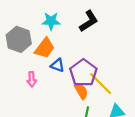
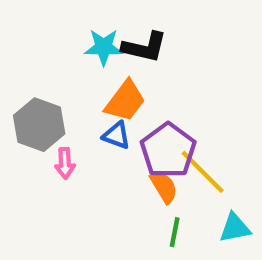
black L-shape: (89, 21) -> (144, 47), moved, turned 45
gray hexagon: (19, 39) -> (39, 125), moved
orange trapezoid: (45, 48) -> (125, 101), moved

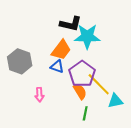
cyan star: (104, 47) -> (87, 36), moved, size x1.4
pink arrow: (65, 163) -> (39, 95), moved
cyan triangle: (235, 228) -> (115, 101), moved

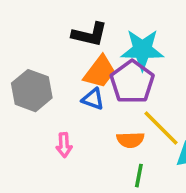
black L-shape: (71, 24) -> (90, 34), moved
purple pentagon: (82, 74) -> (132, 82), moved
orange semicircle: (80, 92) -> (130, 140), turned 119

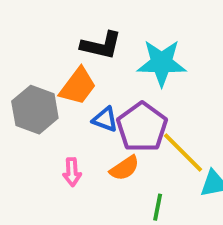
orange trapezoid: (100, 72) -> (78, 86), moved
purple pentagon: (132, 82) -> (142, 127), moved
orange semicircle: (130, 140) -> (125, 168), moved, turned -32

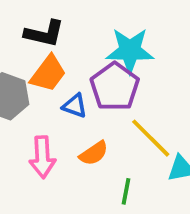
black L-shape: (101, 45) -> (44, 33), moved
purple pentagon: (142, 127) -> (115, 87), moved
pink arrow: (72, 172) -> (42, 157), size x1.5

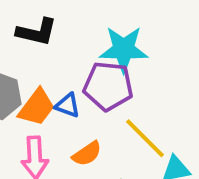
orange trapezoid: (48, 73) -> (37, 107), moved
purple pentagon: (115, 87) -> (108, 86), turned -30

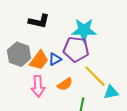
blue triangle: (68, 105) -> (55, 59), turned -48

